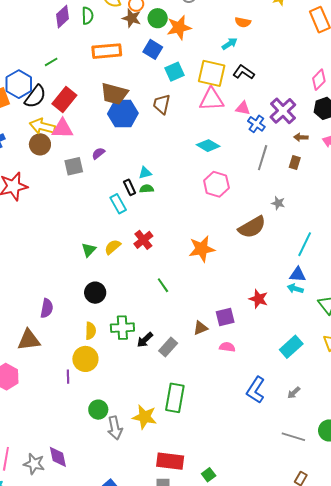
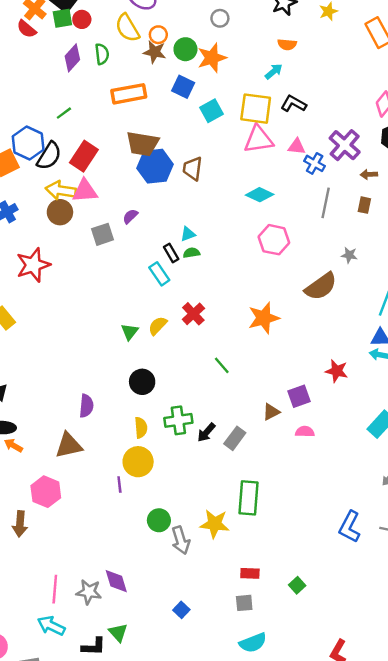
brown trapezoid: (162, 104) -> (193, 169), moved
blue L-shape: (256, 390) -> (350, 527), moved
red rectangle: (170, 461) -> (250, 573), size x0.6

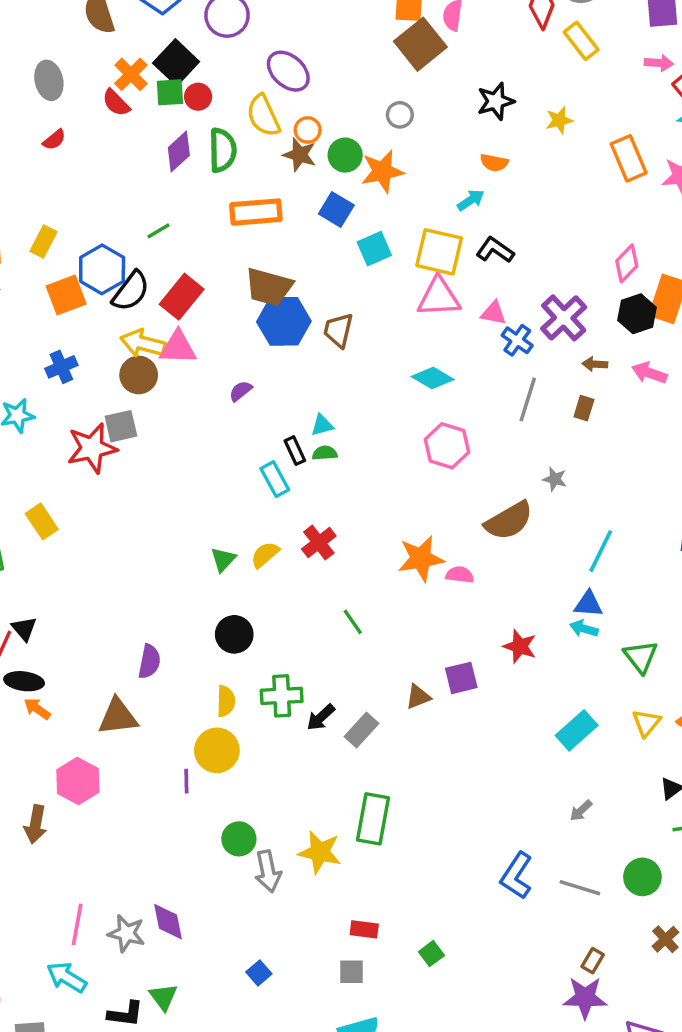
green semicircle: (102, 54) -> (223, 150), size x1.4
gray square: (103, 234) -> (121, 426), moved
pink semicircle: (305, 432) -> (460, 575), moved

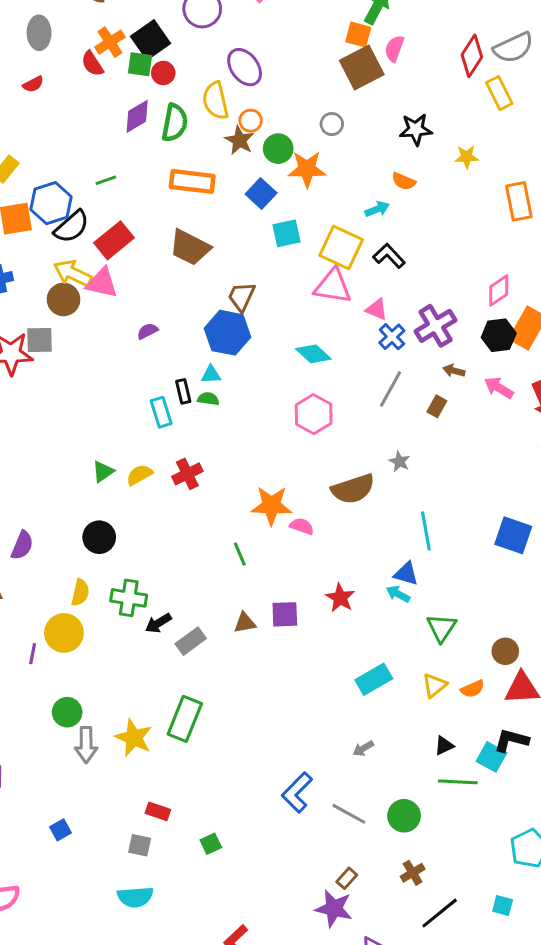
blue hexagon: (284, 321) -> (227, 333), moved
cyan line: (601, 551) -> (426, 531), turned -48
green line: (353, 622) -> (240, 554), moved

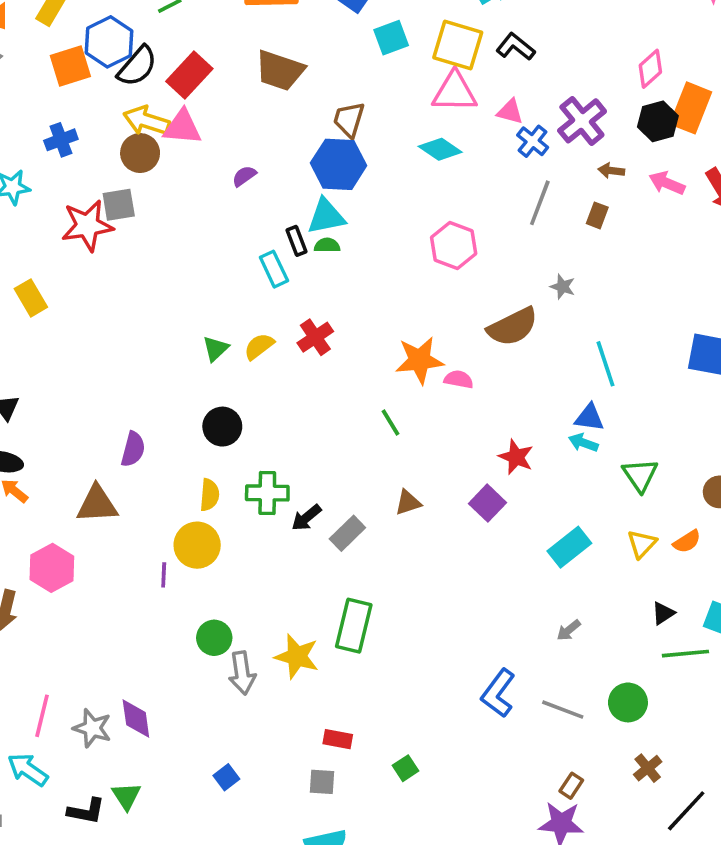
cyan diamond: (313, 354) -> (440, 149), moved
cyan triangle: (211, 375) -> (326, 216), size x1.6
purple square: (285, 614) -> (488, 503), moved, turned -36

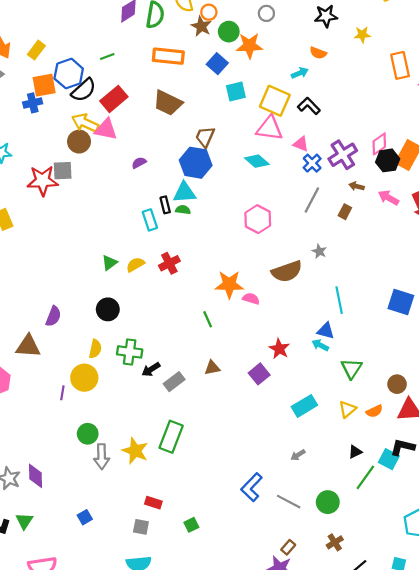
pink diamond: (650, 69) -> (379, 144), moved
blue cross: (61, 140) -> (33, 103), moved
green line: (685, 654) -> (365, 477), turned -56

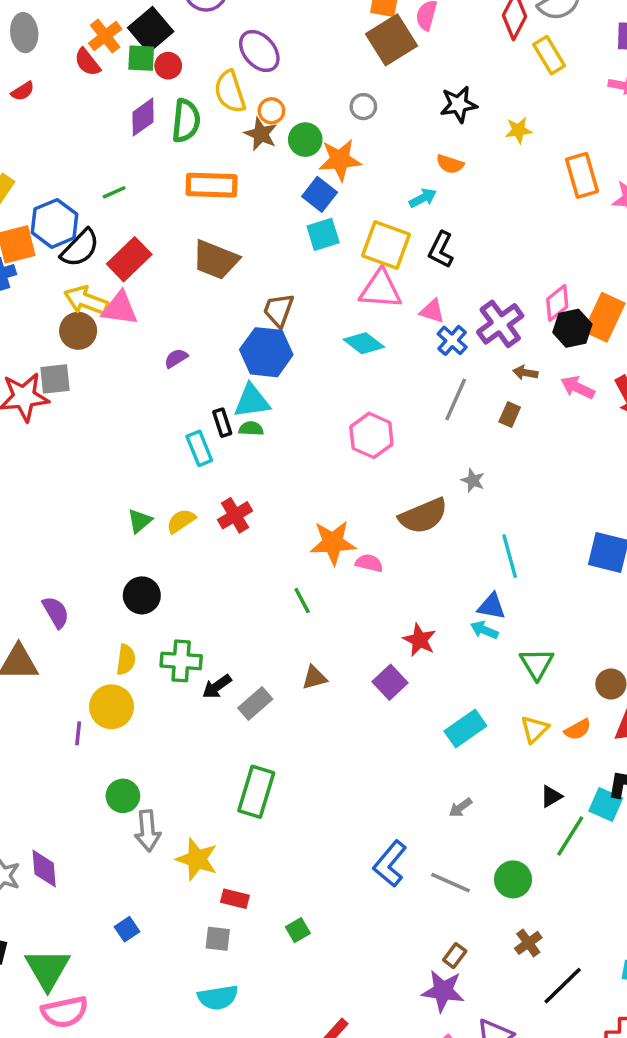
blue square: (217, 64) -> (320, 194), moved
black L-shape: (309, 106) -> (441, 250), turned -105
purple semicircle: (53, 316) -> (56, 612), turned -48
yellow star: (135, 451) -> (197, 859), moved
green triangle: (24, 521) -> (48, 969), moved, size x1.6

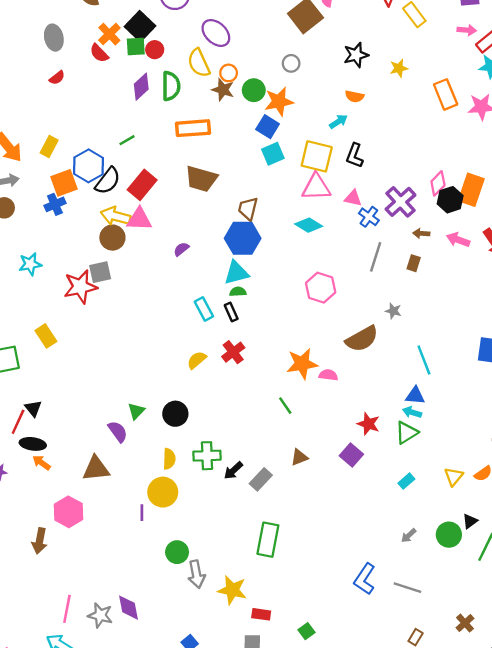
black rectangle: (222, 423) -> (231, 312), moved
green triangle: (140, 521) -> (136, 411), moved
green triangle: (537, 664) -> (407, 433), moved, turned 35
cyan rectangle: (465, 729) -> (406, 481), size x0.6
green circle: (513, 879) -> (449, 535), moved

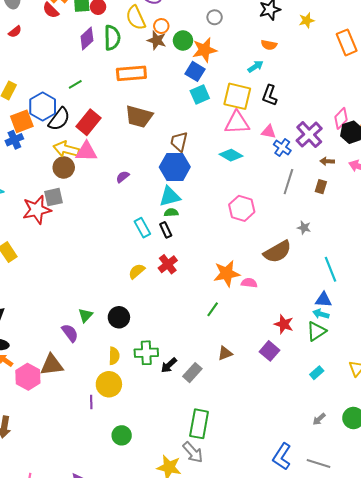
green line: (285, 406) -> (213, 309), turned 70
pink hexagon: (69, 512) -> (28, 377), moved
gray arrow: (196, 574) -> (193, 452), moved, turned -30

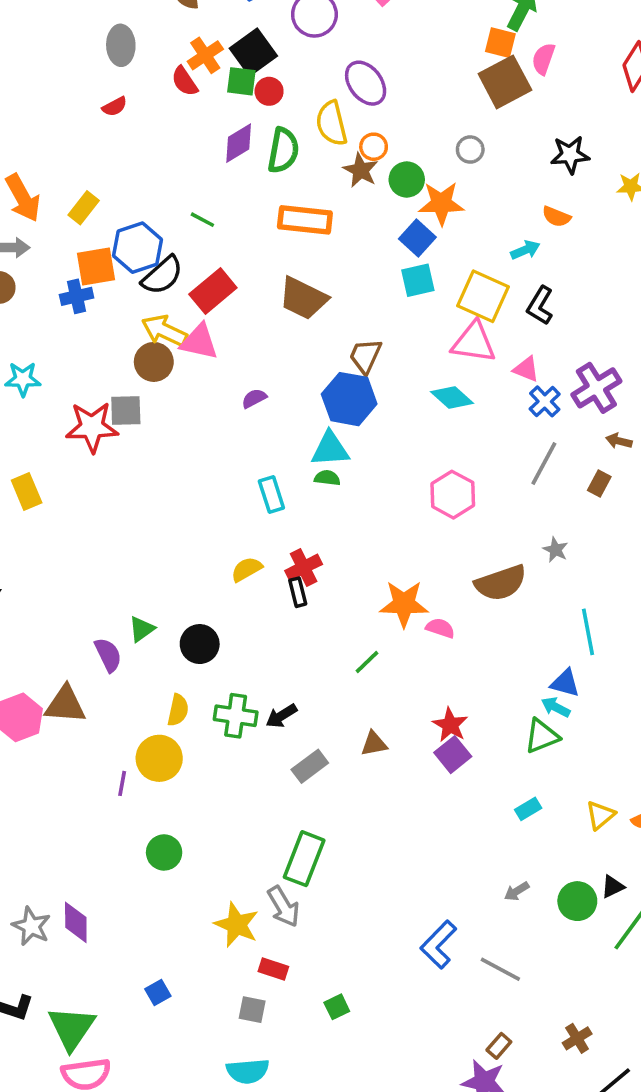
green line: (75, 84) -> (202, 220), turned 48
black rectangle: (166, 230) -> (298, 592), moved
red star: (284, 324) -> (450, 725), moved
black arrow: (169, 365) -> (281, 716), moved

